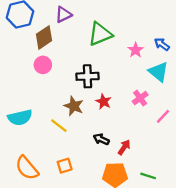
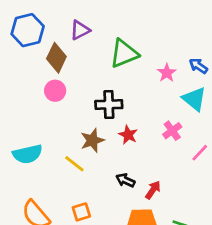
brown diamond: (44, 37) -> (56, 58), turned -30
brown star: (74, 106) -> (92, 140), turned 30

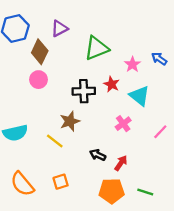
cyan triangle: (194, 99) -> (139, 96), moved
pink cross: (172, 131) -> (123, 124), moved
red star: (128, 135) -> (112, 84), moved

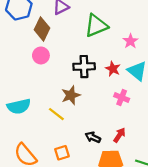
red star: (112, 84) -> (113, 69), moved
pink cross: (123, 124) -> (122, 97), turned -32
black arrow: (98, 155) -> (93, 137), moved

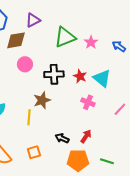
brown diamond: (42, 29) -> (16, 40), turned 55
pink star: (130, 41) -> (91, 42), moved
pink circle: (41, 55) -> (25, 64), moved
yellow line: (56, 114) -> (29, 117), turned 56

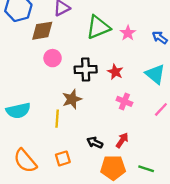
cyan triangle: (102, 78) -> (155, 74), moved

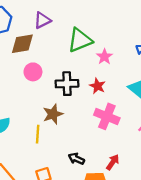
pink star: (128, 33) -> (104, 57), moved
pink cross: (124, 101) -> (107, 116), size x1.5
red arrow: (122, 140) -> (113, 162), moved

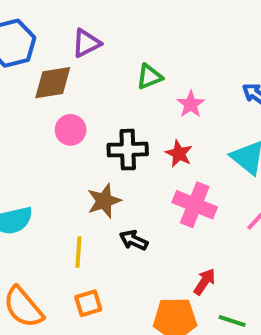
green triangle: (80, 40) -> (149, 77), size x0.6
yellow line: (38, 134) -> (78, 252), moved
black arrow: (76, 159) -> (134, 240), moved

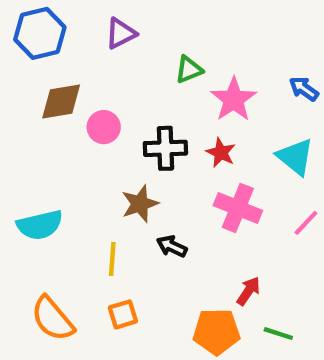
brown diamond: (53, 83) -> (61, 102), moved
pink star: (191, 104) -> (234, 99), size x1.5

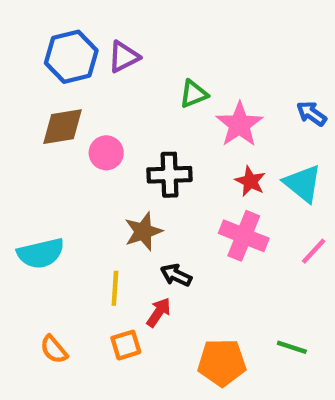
blue hexagon: (40, 33) -> (71, 57), moved
red star: (221, 153) -> (250, 181), moved
red arrow: (248, 291) -> (159, 312), moved
orange semicircle: (53, 319) -> (54, 349), size x0.6
green line: (278, 334) -> (292, 347), moved

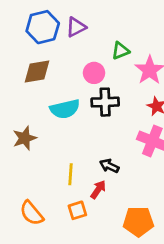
pink circle: (106, 153) -> (94, 73), moved
brown star: (143, 231) -> (25, 138), moved
cyan semicircle: (41, 253) -> (65, 109), moved
orange semicircle: (54, 349) -> (32, 213), size x1.4

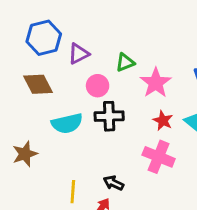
purple triangle: (76, 27) -> (79, 54), moved
brown diamond: (37, 72) -> (38, 84), turned 72

